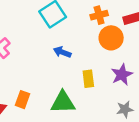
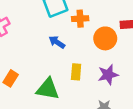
orange cross: (99, 15) -> (80, 19), moved

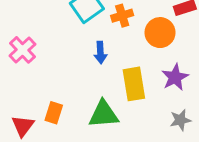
blue arrow: (57, 42) -> (100, 53), turned -112
yellow rectangle: (76, 72) -> (134, 84), size x1.5

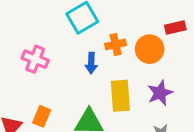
orange cross: (122, 16) -> (116, 44), moved
pink cross: (23, 50) -> (35, 59), moved, turned -30

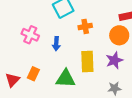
orange circle: (150, 49) -> (119, 35), moved
blue arrow: (91, 63) -> (56, 44), moved

